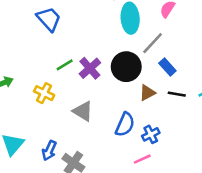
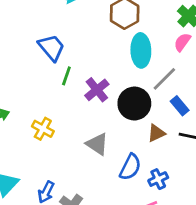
green line: (65, 65) -> (66, 76), moved, turned -42
purple cross: (90, 68) -> (97, 90), moved
gray triangle: (83, 111) -> (97, 144), moved

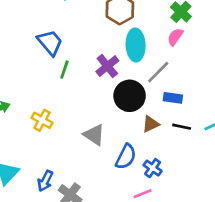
purple cross: (97, 90) -> (107, 66), moved
blue rectangle: (180, 106) -> (173, 98), turned -42
blue cross: (158, 179) -> (153, 168), turned -30

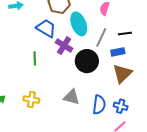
blue trapezoid: (50, 42) -> (46, 28), moved
brown triangle: (151, 124) -> (122, 73), moved, size x1.5
black line: (182, 127) -> (125, 34), moved

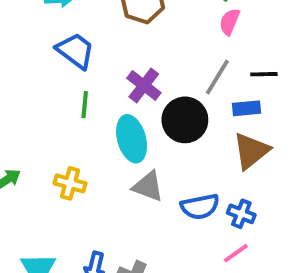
cyan ellipse: (79, 24) -> (132, 139), moved
blue trapezoid: (46, 28) -> (76, 51), moved
blue semicircle: (99, 105) -> (200, 207), turned 66

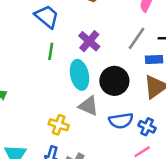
black circle: (185, 120) -> (114, 81), moved
yellow cross: (70, 183) -> (59, 125), moved

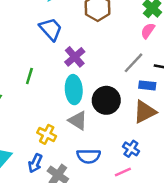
purple cross: (89, 41) -> (75, 57), moved
green line: (51, 51) -> (29, 76), moved
blue semicircle: (121, 121) -> (89, 156), moved

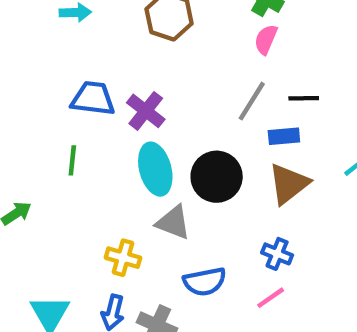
blue trapezoid: (51, 29) -> (93, 98), moved, turned -30

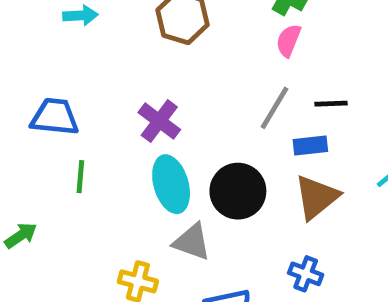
blue trapezoid: (93, 98) -> (55, 117), moved

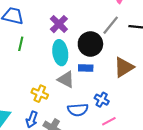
blue rectangle: (310, 146) -> (86, 68), moved
black circle: (238, 191) -> (90, 44), moved
blue cross: (306, 274) -> (102, 100), moved

